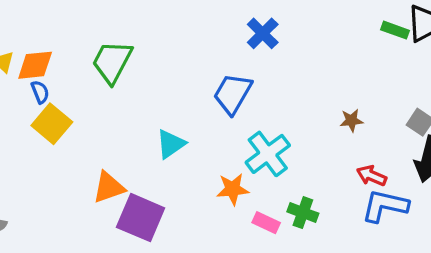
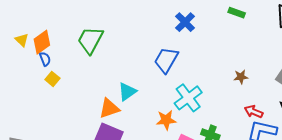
green rectangle: (395, 30) -> (237, 13), moved
orange diamond: (35, 65) -> (42, 42), turned -30
yellow square: (52, 124) -> (52, 79), size x0.6
orange triangle: (109, 187) -> (109, 108), moved

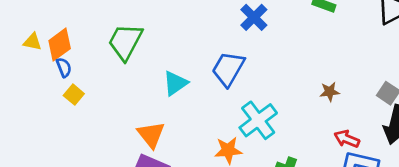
yellow triangle: (22, 40) -> (32, 42), turned -32
cyan triangle: (127, 92) -> (175, 83), moved
orange triangle: (109, 108) -> (151, 135), turned -50

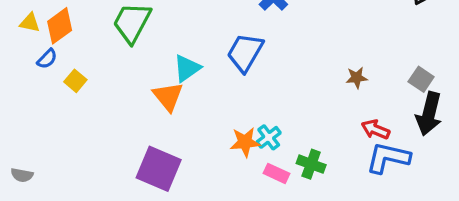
blue semicircle: (64, 67) -> (47, 59), moved, turned 66
cyan cross: (258, 120) -> (269, 137), moved, size x0.6
orange triangle: (151, 135) -> (168, 96), moved

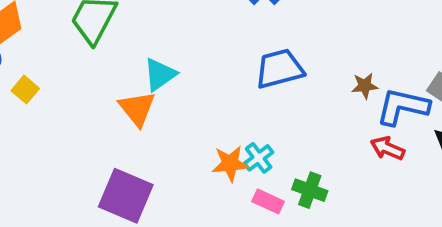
blue trapezoid: (245, 52) -> (279, 69), moved, turned 45
blue L-shape: (388, 158) -> (403, 107), moved

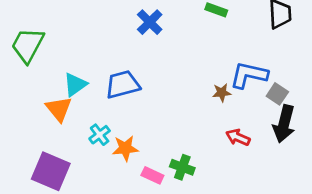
blue trapezoid: (279, 69) -> (123, 84), moved
blue L-shape: (403, 107) -> (249, 75), moved
cyan cross: (259, 158) -> (100, 135), moved

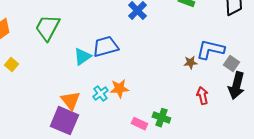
blue trapezoid: (123, 84) -> (105, 47), moved
orange triangle: (59, 109) -> (70, 101), moved
red arrow: (238, 137) -> (202, 96), turned 54
orange star: (125, 148) -> (119, 89), moved

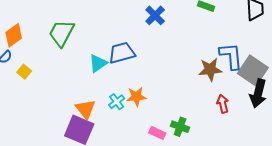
blue L-shape: (210, 50) -> (231, 56), turned 72
brown star: (190, 63) -> (210, 69), size x1.6
gray square: (231, 64) -> (253, 71), size x1.8

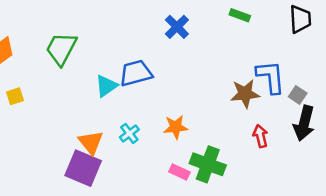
gray square: (253, 71) -> (298, 95), size x0.5
yellow square: (24, 72) -> (15, 96), turned 32
orange star: (136, 97) -> (176, 127), moved
green cross: (180, 127) -> (208, 164), size x1.5

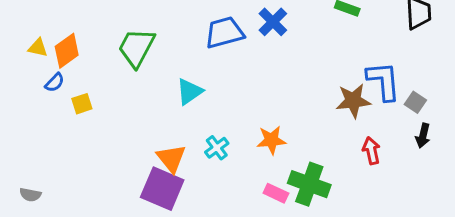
blue trapezoid: (136, 73) -> (224, 32), moved
black arrow: (304, 123) -> (423, 136), size x0.6

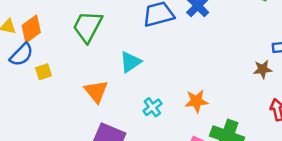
blue semicircle: (55, 83) -> (21, 55), size x1.5
brown star: (353, 101) -> (263, 69), size x0.7
orange triangle: (171, 158) -> (96, 91), moved

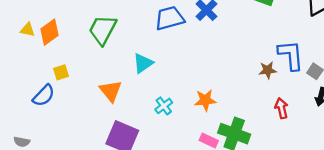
blue semicircle: (21, 55) -> (44, 96), moved

